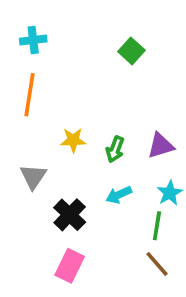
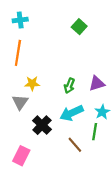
yellow star: (73, 140) -> (32, 84), moved
cyan arrow: (119, 195) -> (72, 113), size x1.5
brown line: (157, 264) -> (75, 145), moved
pink rectangle: (70, 266) -> (21, 156), moved

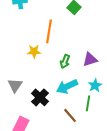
orange line: (18, 53) -> (49, 31), moved
yellow star: (32, 84) -> (34, 51), moved
gray triangle: (20, 102) -> (15, 85), moved

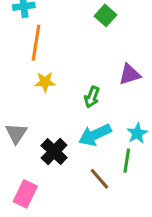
orange line: (49, 31) -> (36, 43), moved
purple triangle: (90, 59) -> (130, 74), moved

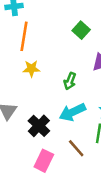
green square: (105, 15) -> (81, 30), moved
pink rectangle: (25, 194) -> (44, 161), moved

